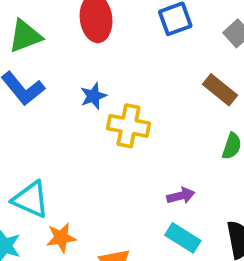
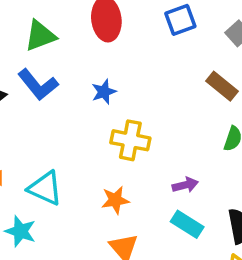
yellow cross: (128, 126) -> (130, 140), moved
orange star: (61, 238) -> (115, 200), moved

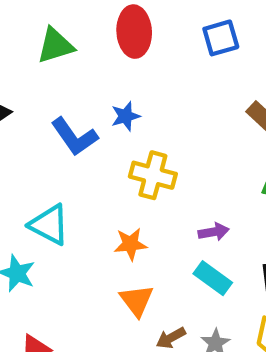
blue L-shape: (38, 85) -> (74, 137), moved

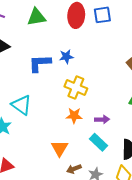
blue square: (221, 38) -> (102, 15), moved
blue L-shape: (74, 137) -> (40, 63), turned 115
orange star: (130, 244) -> (74, 116), moved

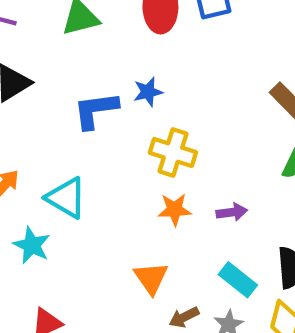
cyan rectangle: (99, 142) -> (238, 280), moved

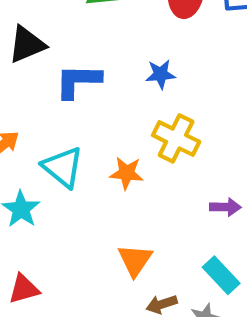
blue L-shape: (96, 110) -> (78, 81), moved
orange star: (175, 210) -> (127, 173), moved

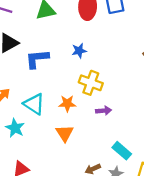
purple arrow: (225, 207) -> (104, 111), moved
orange triangle: (135, 260) -> (65, 133), moved

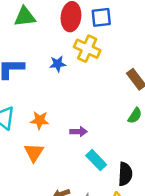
yellow cross: (91, 83) -> (87, 49), moved
cyan rectangle: (122, 151) -> (96, 160), moved

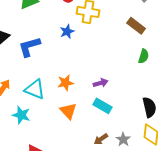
cyan rectangle: (96, 160) -> (102, 106), moved

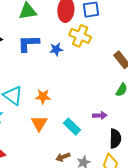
blue L-shape: (29, 47) -> (29, 43), moved
purple arrow: (101, 83) -> (100, 115), moved

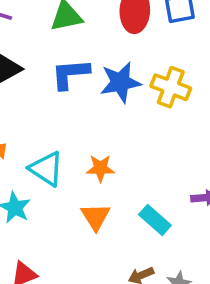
yellow cross: (80, 36) -> (171, 87), moved
blue star: (56, 49) -> (120, 82), size x1.6

